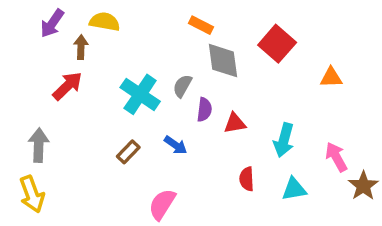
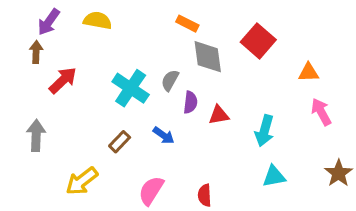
brown arrow: (81, 47) -> (36, 52), moved
pink arrow: (336, 157) -> (321, 112), moved
red semicircle: (247, 179) -> (205, 195), moved
yellow arrow: (32, 194) -> (82, 181), moved, turned 72

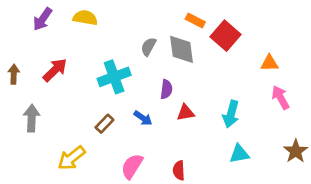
orange rectangle: (187, 24) -> (195, 20), moved
brown arrow: (36, 52) -> (14, 74), moved
gray semicircle: (170, 80) -> (148, 47), moved
cyan cross: (131, 88) -> (114, 77), turned 36
red triangle: (219, 115) -> (186, 113), moved

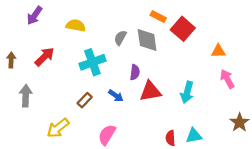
yellow semicircle: (85, 18) -> (76, 25), moved
red triangle: (186, 113) -> (150, 91), size x1.5
cyan triangle: (239, 154) -> (194, 136), moved
red semicircle: (179, 170) -> (170, 138), moved

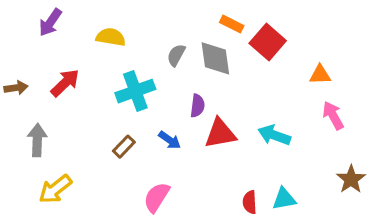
brown arrow: (11, 60) -> (16, 88), turned 80
cyan arrow: (187, 92) -> (274, 135), turned 95
yellow arrow: (58, 128) -> (55, 189), moved

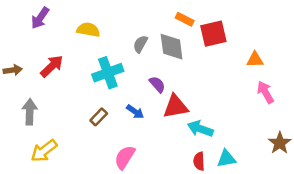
red square: (268, 42) -> (213, 34), turned 36
purple semicircle: (197, 106) -> (157, 84), turned -48
cyan arrow: (274, 135) -> (200, 129), moved

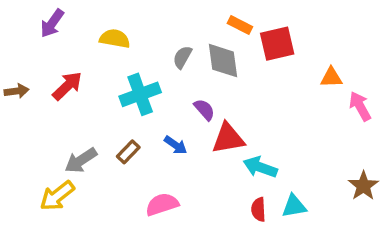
pink arrow: (265, 92) -> (360, 106), moved
gray arrow: (30, 112) -> (81, 160), moved, turned -125
pink semicircle: (125, 157) -> (162, 204), turned 40

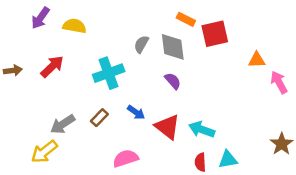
yellow semicircle: (115, 39) -> (74, 26), moved
purple semicircle: (204, 110) -> (173, 81), moved
red triangle: (228, 138) -> (168, 127), moved, turned 48

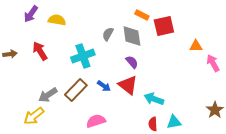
red arrow: (52, 67) -> (40, 51), turned -78
brown rectangle: (99, 118) -> (76, 90), size x1.6
red triangle: (168, 127) -> (128, 85), moved

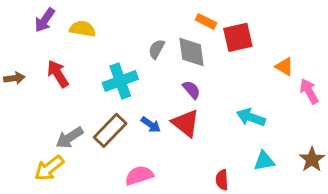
orange triangle: (196, 46) -> (284, 67), turned 32
cyan arrow: (154, 99) -> (251, 117), moved
cyan triangle: (174, 122) -> (264, 161), moved

